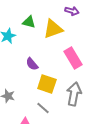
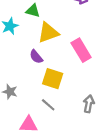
yellow triangle: (53, 29) -> (48, 33), moved
gray arrow: (74, 94) -> (89, 104), moved, size x0.7

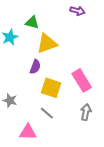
pink rectangle: (81, 50) -> (82, 80), moved
purple semicircle: (36, 57) -> (35, 67), turned -120

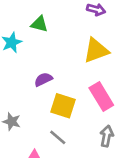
yellow triangle: (47, 44) -> (96, 50), moved
purple semicircle: (35, 67) -> (43, 79), turned -136

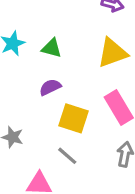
green triangle: (39, 24) -> (52, 48), moved

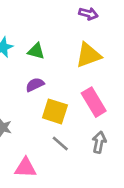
gray line: (67, 156) -> (60, 144), moved

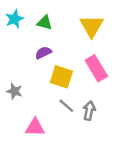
yellow triangle: (88, 55) -> (92, 26), turned -40
gray arrow: (99, 142) -> (89, 111), moved

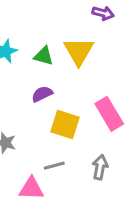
yellow triangle: (92, 26) -> (79, 51), moved
gray line: (66, 106) -> (54, 166), moved, turned -56

